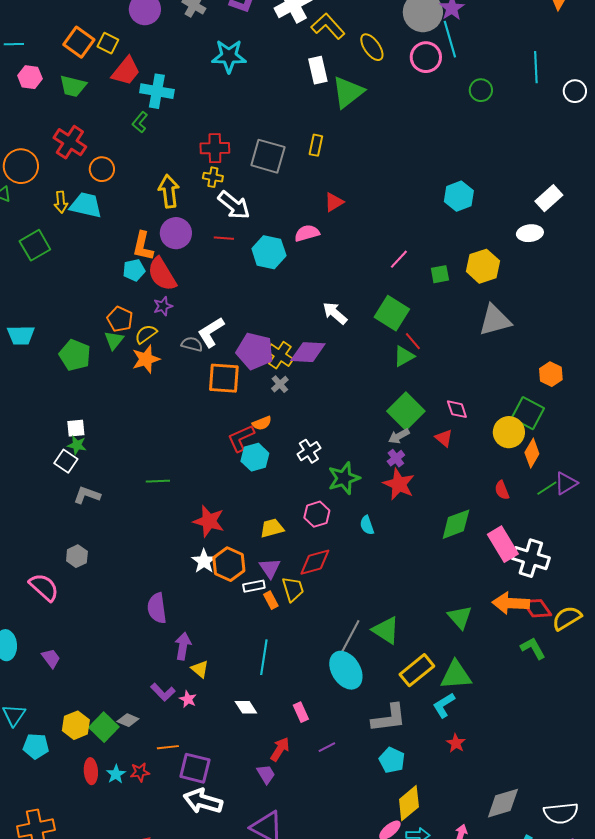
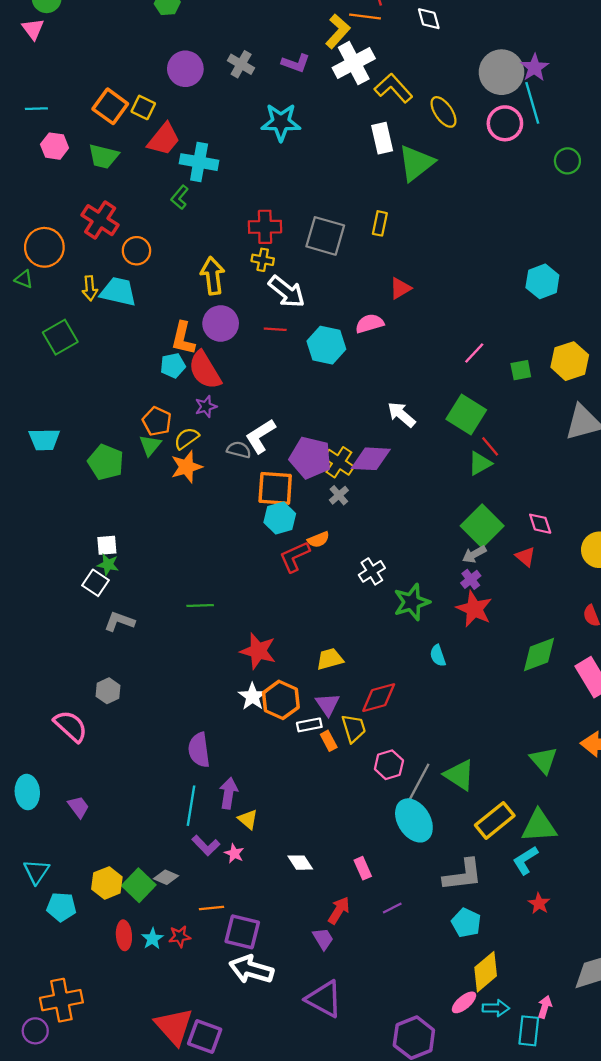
cyan hexagon: (255, 457) -> (280, 518), moved
pink hexagon: (317, 514) -> (389, 765), moved
cyan line: (264, 657) -> (191, 806), moved

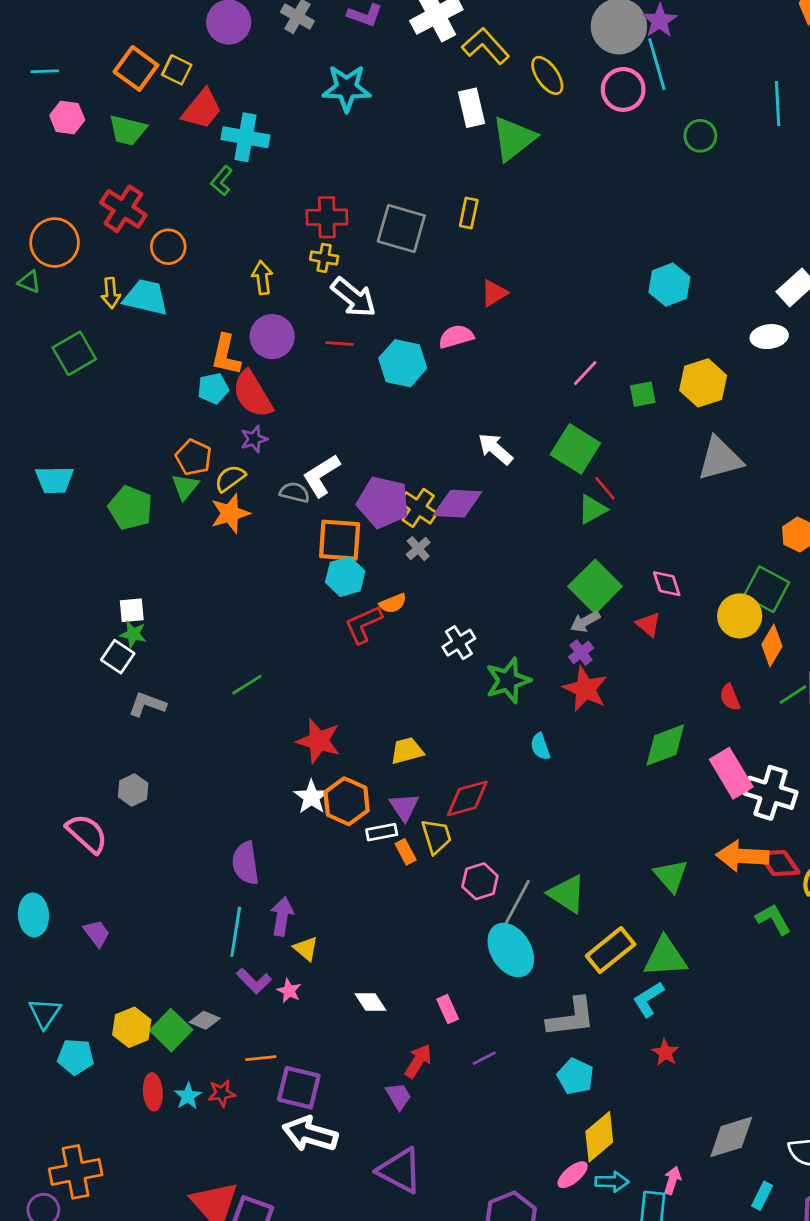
yellow arrow: (213, 276) -> (262, 278), size x0.7
green line: (200, 606) -> (247, 685), turned -30

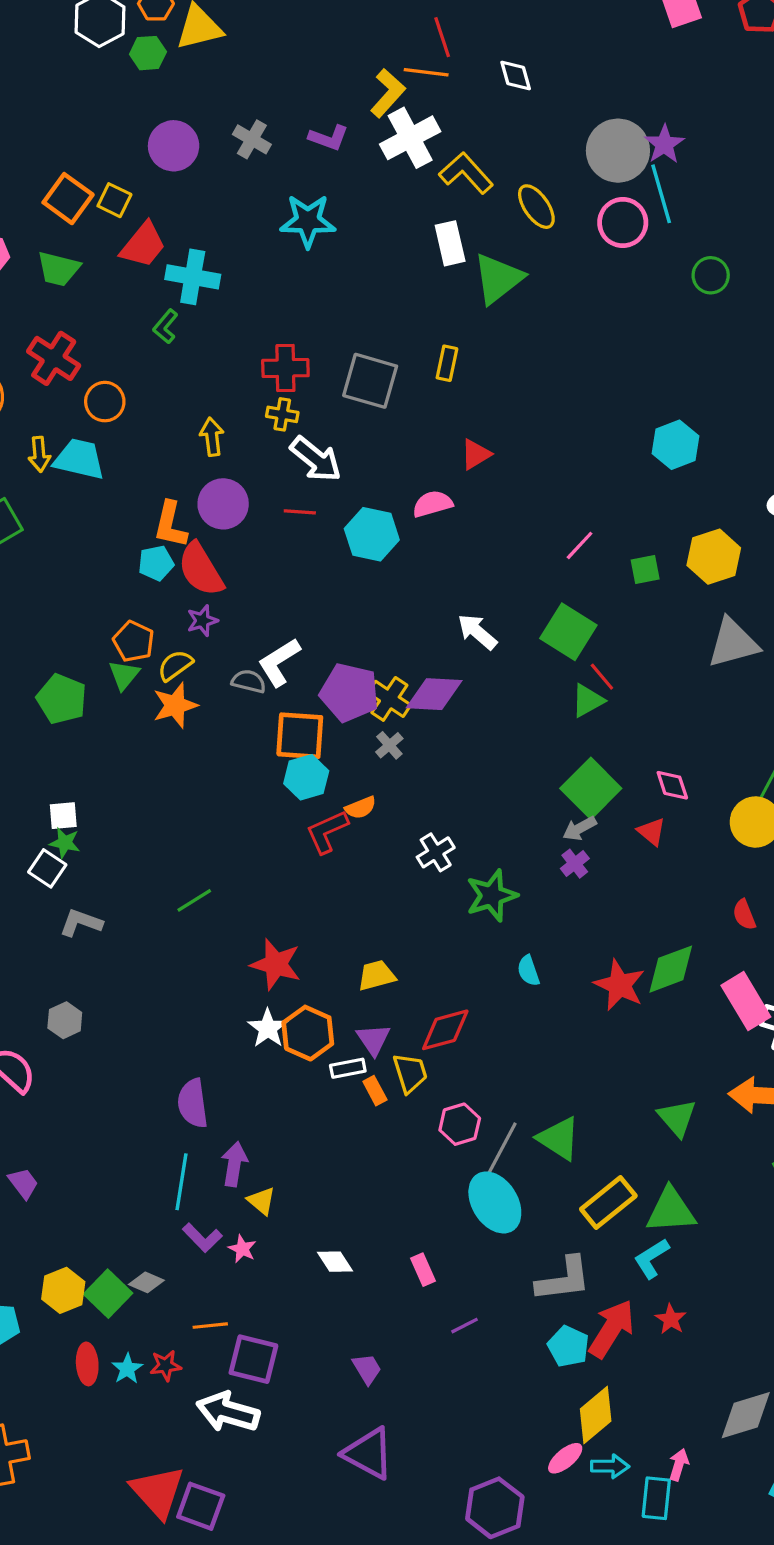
red star: (585, 689) -> (620, 985), moved
red arrow: (418, 1061) -> (612, 1329), moved, size x1.5
white arrow: (310, 1134) -> (228, 1412), moved

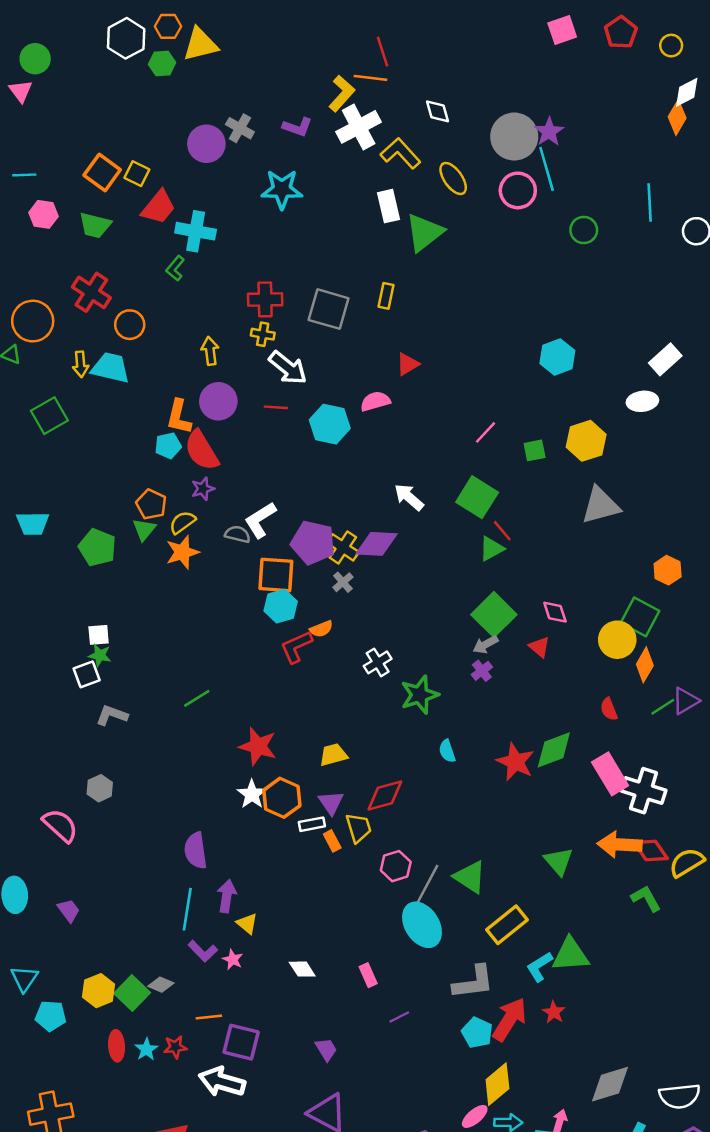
white diamond: (516, 75) -> (438, 111), moved
purple circle: (174, 146) -> (206, 144), moved
white square: (47, 868) -> (87, 674), turned 36
green triangle: (671, 1210) -> (571, 955), moved

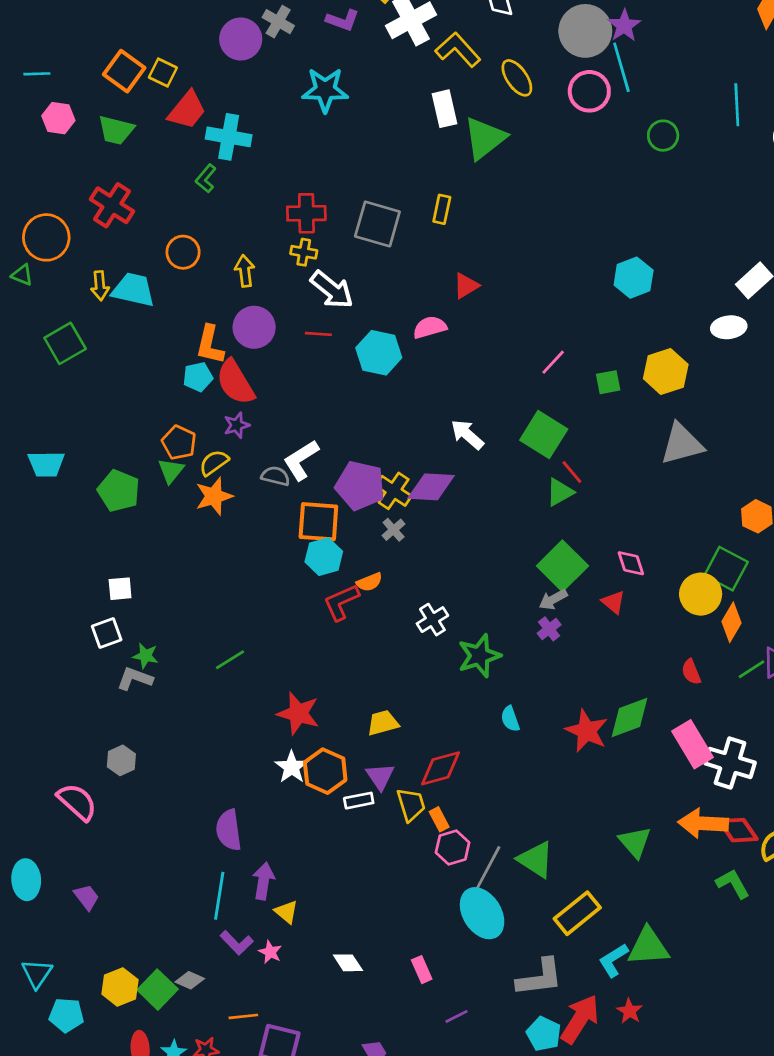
orange circle: (130, 325) -> (183, 252), moved
green star: (100, 655) -> (145, 656), moved
orange rectangle: (332, 841) -> (439, 819), moved

